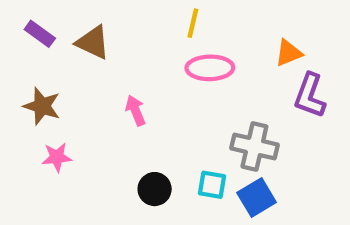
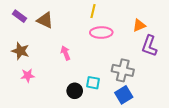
cyan square: (212, 185) -> (93, 83), moved

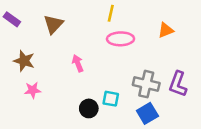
purple rectangle: (19, 16) -> (12, 19), moved
brown triangle: (45, 20) -> (53, 24), turned 48
purple L-shape: (149, 46) -> (178, 84), moved

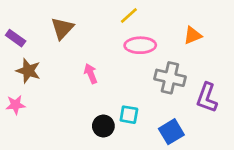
yellow line: (111, 13) -> (129, 15), turned 35
purple rectangle: (12, 19) -> (16, 38), moved
gray cross: (146, 84) -> (170, 78), moved
pink star: (33, 90) -> (16, 105), moved

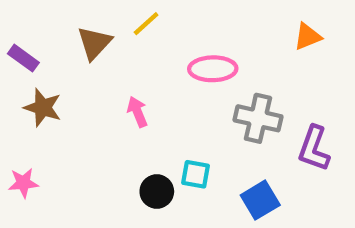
yellow line: (129, 15) -> (146, 24), moved
orange triangle: (193, 35) -> (308, 37), moved
pink star: (16, 105) -> (23, 183), moved

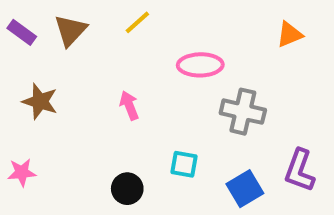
brown triangle: (94, 43) -> (70, 30), moved
purple rectangle: (23, 58) -> (22, 32), moved
purple L-shape: (314, 148) -> (300, 170), moved
black circle: (157, 191) -> (127, 189), moved

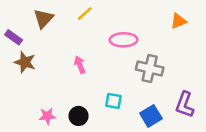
purple rectangle: (22, 32) -> (14, 37), moved
pink star: (22, 172) -> (47, 116), moved

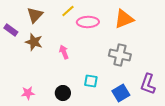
orange triangle: (178, 21) -> (124, 19), moved, size x1.5
pink ellipse: (123, 40) -> (88, 22), moved
brown star: (25, 62) -> (34, 42), moved
pink star: (47, 116) -> (28, 93), moved

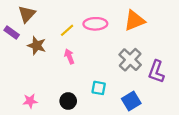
yellow line: (68, 11) -> (67, 30), moved
brown triangle: (35, 15) -> (27, 14), moved
gray cross: (120, 55) -> (130, 60), turned 30
purple L-shape: (148, 84) -> (156, 72), moved

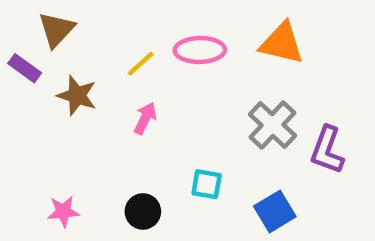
orange triangle: (135, 21) -> (282, 43), turned 35
pink arrow: (69, 56) -> (145, 118), turned 48

